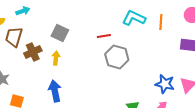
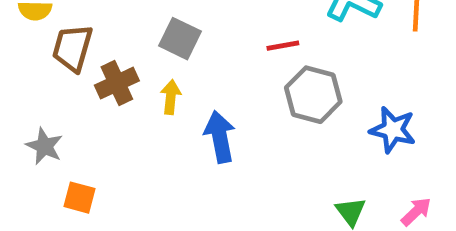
blue star: (165, 84) -> (393, 130), moved
blue arrow: (55, 91) -> (220, 137), moved

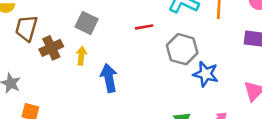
gray hexagon: (313, 95) -> (182, 49), moved

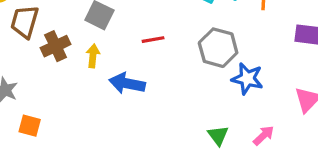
red line: (144, 27) -> (153, 40), moved
blue arrow: (109, 78) -> (127, 83), turned -68

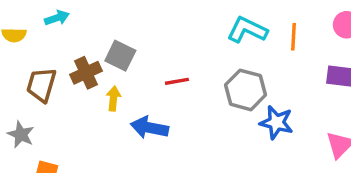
brown trapezoid: (25, 22) -> (41, 85), moved
brown cross: (56, 46) -> (86, 73), moved

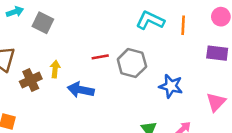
gray square: (120, 56) -> (43, 23), moved
brown cross: (86, 73) -> (31, 80), moved
gray hexagon: (245, 90) -> (132, 63), moved

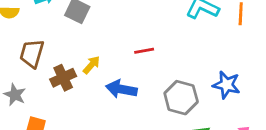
gray hexagon: (132, 63) -> (181, 98), moved
yellow arrow: (55, 69) -> (92, 65), turned 35

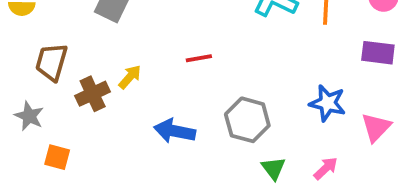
blue star: (227, 85) -> (328, 103), moved
blue arrow: (121, 89) -> (175, 131), moved

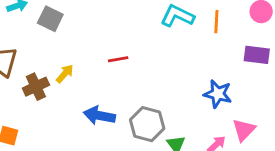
gray hexagon: (247, 120) -> (147, 124), moved
pink triangle: (376, 127) -> (244, 130), moved

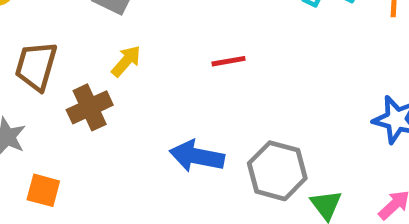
yellow arrow: (65, 74) -> (126, 61), moved

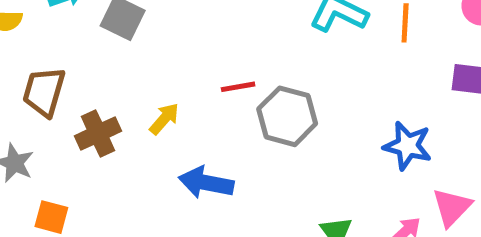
yellow arrow: (126, 61) -> (164, 119), moved
gray hexagon: (277, 171) -> (287, 116), moved

